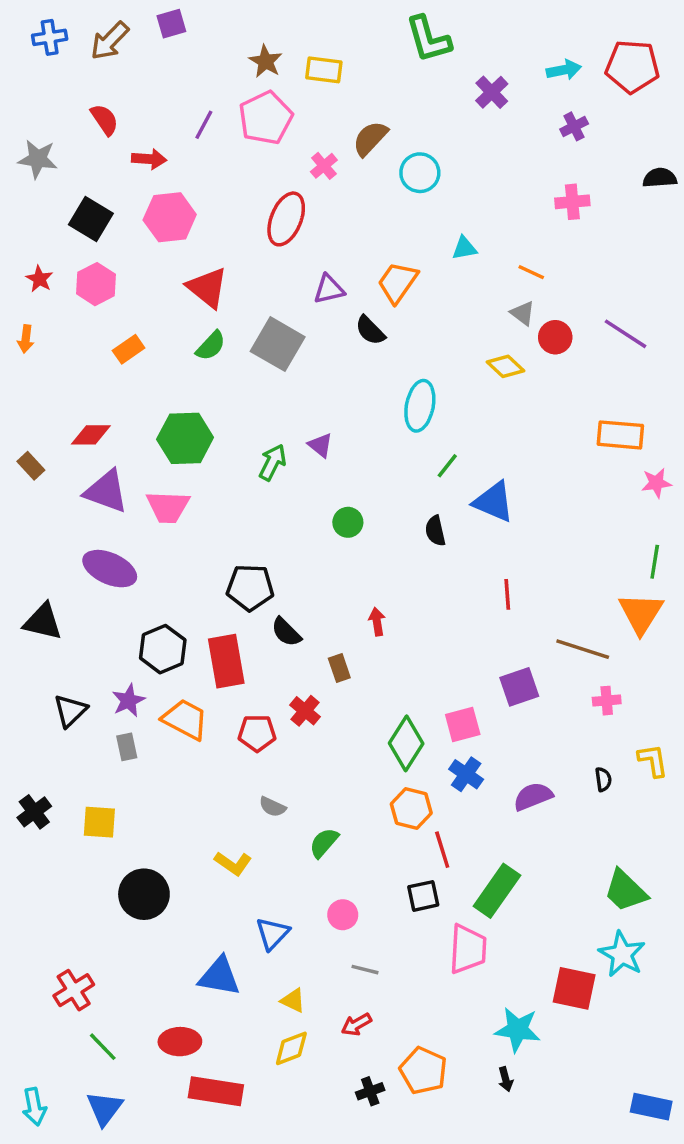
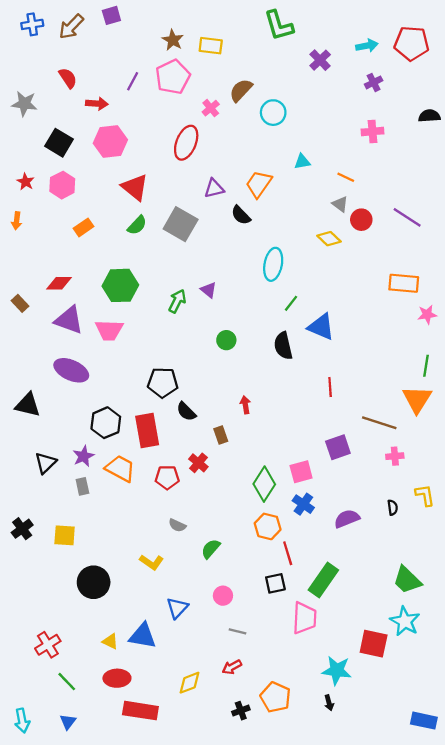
black semicircle: (435, 531) -> (283, 346), size x1.4
yellow triangle: (293, 1000) -> (110, 641), moved
blue triangle: (105, 1108) -> (68, 722), size x0.7

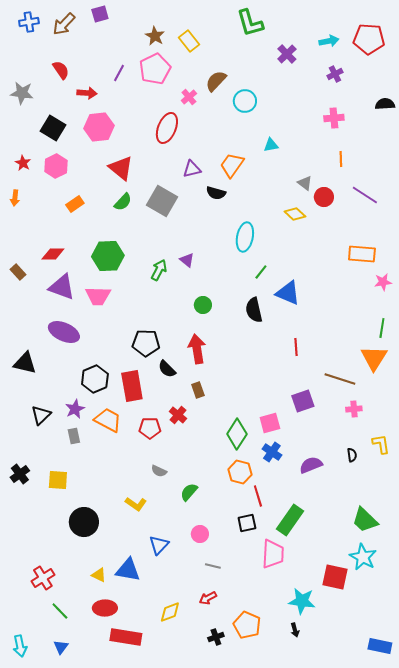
yellow rectangle: (211, 46) -> (189, 41), turned 45
orange line: (346, 177) -> (341, 159), moved, turned 63
black semicircle: (241, 215) -> (216, 193), turned -30
red arrow: (245, 405) -> (197, 349), moved, size x1.8

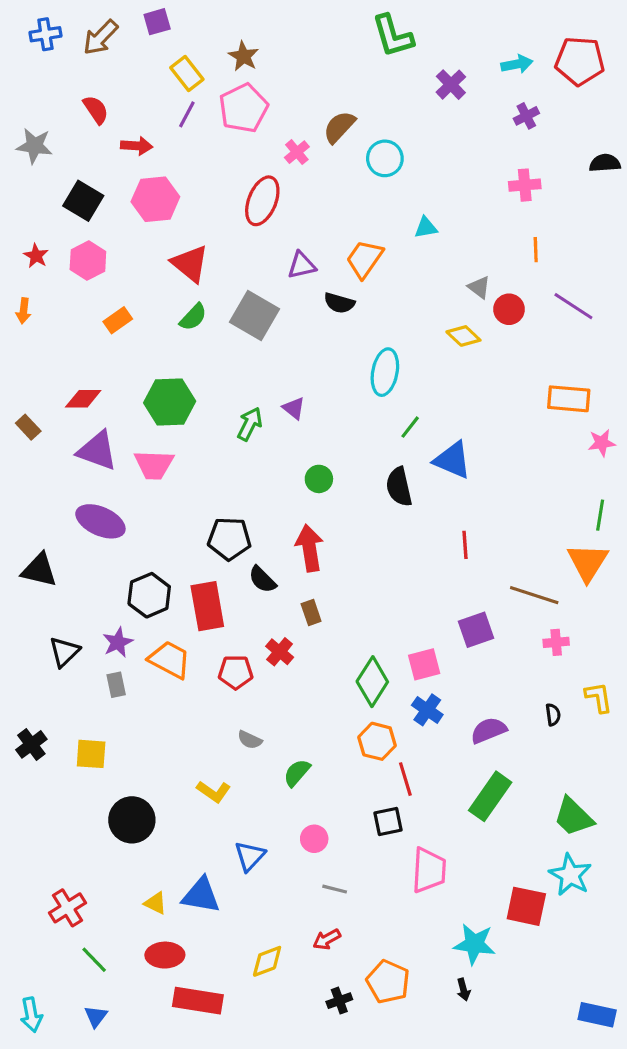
yellow rectangle: (189, 41) -> (187, 74), moved
green rectangle: (290, 520) -> (490, 796), moved

